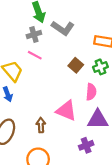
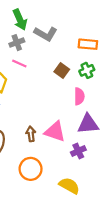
pink triangle: (66, 111) -> (55, 132), moved

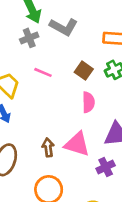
pink line: (19, 63) -> (43, 72), moved
pink semicircle: (79, 96) -> (88, 102), moved

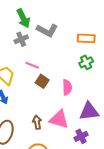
brown square: (84, 71) -> (42, 81), moved

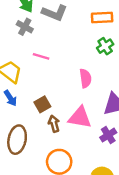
gray cross: (21, 39) -> (25, 27), turned -32
brown square: (42, 81) -> (42, 104), moved, turned 32

